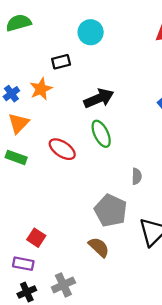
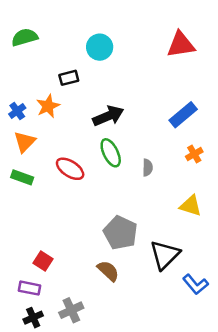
gray semicircle: (137, 176) -> (148, 168), moved

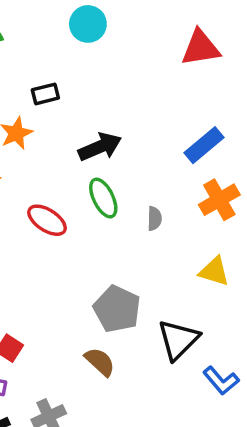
cyan circle: (100, 47) -> (88, 24), moved
orange cross: (194, 154) -> (219, 200), size x1.6

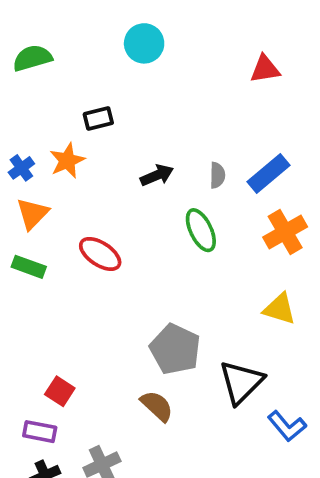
red triangle: (201, 48) -> (265, 69), size x0.7
black arrow: (100, 147) -> (157, 175), size x0.7
green ellipse: (103, 198) -> (201, 230), moved
gray semicircle: (154, 218) -> (217, 175), moved

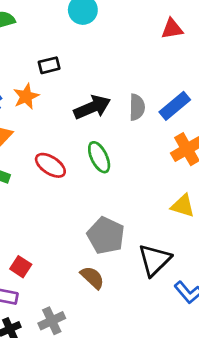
black arrow: (157, 175) -> (92, 107), size x1.5
gray semicircle: (217, 175) -> (137, 107), size x1.4
green ellipse: (201, 230) -> (99, 157), moved

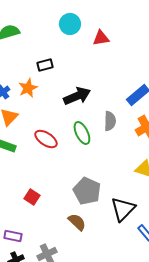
red triangle: (172, 29) -> (101, 38), moved
gray semicircle: (137, 107) -> (110, 121), moved
red square: (21, 267) -> (32, 197), moved

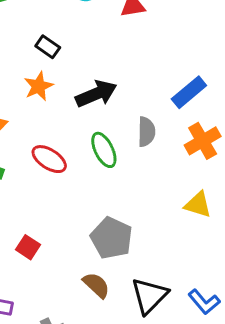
black rectangle: (45, 65) -> (48, 47), turned 49
orange star: (28, 88) -> (39, 86), moved
black triangle: (123, 209) -> (149, 296), moved

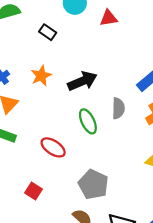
black rectangle: (48, 47) -> (48, 32), moved
red ellipse: (49, 159) -> (53, 147), moved

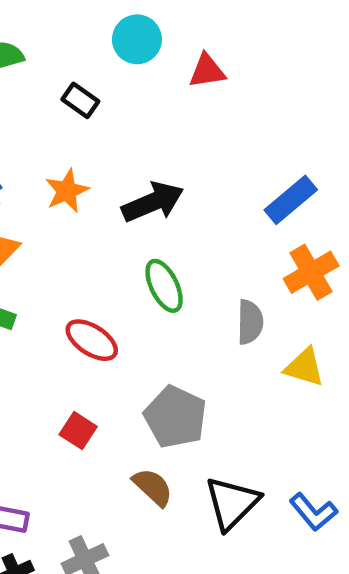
gray semicircle: (118, 108) -> (250, 322), moved
red square: (34, 191) -> (78, 431), moved

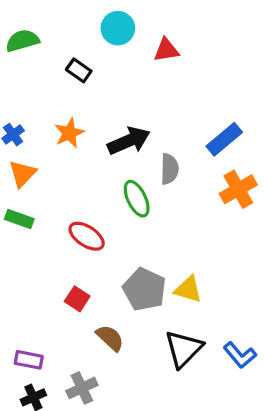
gray semicircle: (250, 322) -> (169, 169), moved
yellow triangle: (304, 367) -> (188, 289), moved
brown semicircle: (153, 487) -> (110, 338), moved

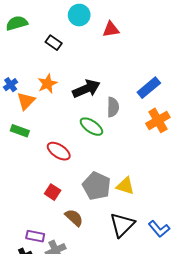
orange triangle: (22, 174) -> (26, 101), moved
green ellipse: (137, 199) -> (91, 127), turned -30
green rectangle: (19, 219) -> (20, 131), moved
purple rectangle: (29, 360) -> (35, 236), moved

